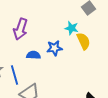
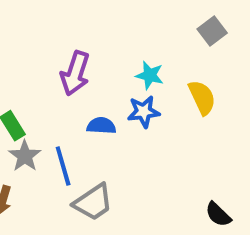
cyan star: (71, 28) -> (150, 75), moved

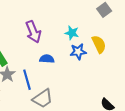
purple arrow: (75, 73) -> (33, 32), turned -40
blue star: (144, 112) -> (78, 52), moved

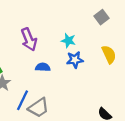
yellow semicircle: (99, 44) -> (109, 54), moved
blue line: (27, 80) -> (23, 100), moved, turned 42

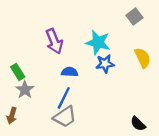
cyan star: (68, 41) -> (98, 42), size x1.5
blue line: (23, 100) -> (64, 98), moved

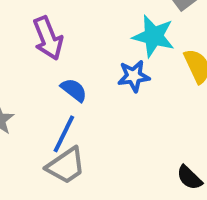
cyan star: (98, 42) -> (154, 36), moved
blue semicircle: (70, 72) -> (74, 90), turned 35

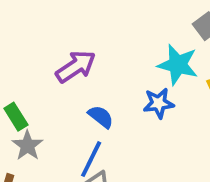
purple arrow: (48, 38) -> (76, 67), turned -102

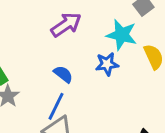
purple arrow: (76, 67) -> (66, 25), moved

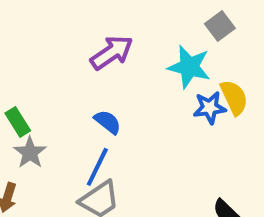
blue star: (107, 64) -> (210, 108), moved

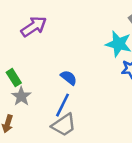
purple arrow: (112, 53) -> (34, 26), moved

